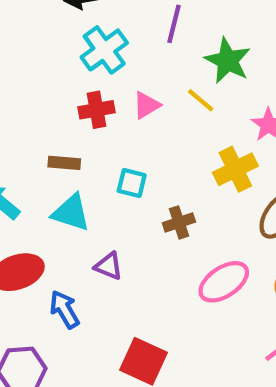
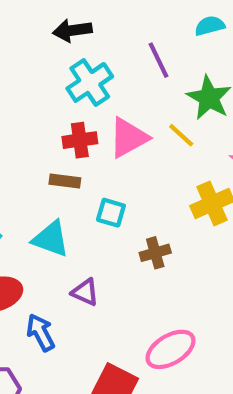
purple line: (174, 24) -> (158, 60), turned -42
pink triangle: (146, 105) -> (128, 138), size x1.5
brown rectangle: (64, 163) -> (65, 181), moved
pink ellipse: (224, 282) -> (171, 349), moved

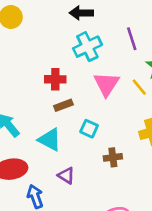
pink triangle: (128, 138) -> (106, 84), turned -36
red cross: (80, 140) -> (55, 79), moved
brown rectangle: (65, 181) -> (63, 105), turned -36

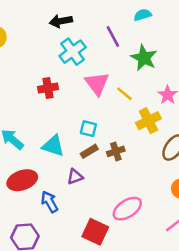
yellow line: (139, 87) -> (124, 94), moved
brown rectangle: (63, 105) -> (89, 151), moved
purple triangle: (66, 176) -> (75, 177), turned -42

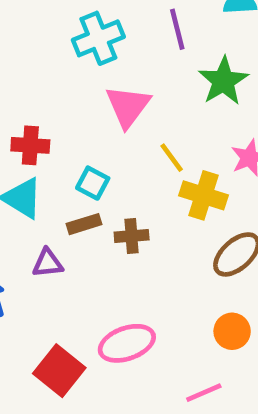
red cross: (48, 88) -> (30, 145), moved
yellow line: (124, 94) -> (172, 158), moved
yellow cross: (148, 121) -> (204, 195), turned 30

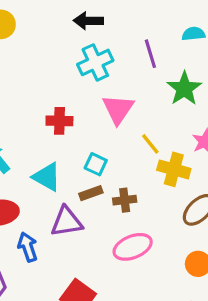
red cross: (30, 145) -> (59, 121), moved
purple triangle: (48, 263) -> (66, 222), size x1.5
pink ellipse: (127, 343) -> (133, 247), moved

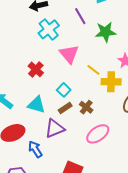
green star: (184, 89) -> (106, 32), turned -30
red cross: (59, 121) -> (36, 69), turned -35
cyan square: (96, 164) -> (64, 90), turned 32
brown cross: (125, 200) -> (86, 107), turned -32

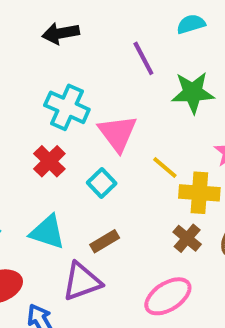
cyan cross: (49, 29) -> (67, 107), moved, turned -30
cyan square: (64, 90) -> (102, 183), moved
brown cross: (86, 107) -> (187, 238), moved

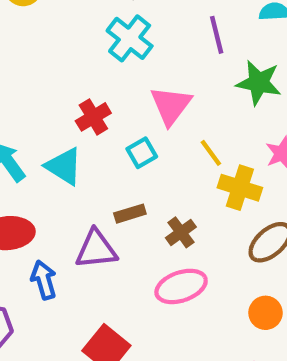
cyan cross: (67, 107) -> (130, 38), moved
cyan triangle: (47, 232) -> (64, 166), moved
brown cross: (187, 238) -> (181, 232), moved

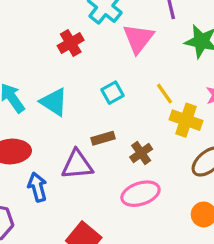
pink triangle: (171, 105) -> (138, 38), moved
red cross: (93, 117) -> (71, 43), moved

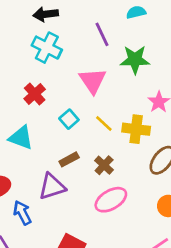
pink triangle: (138, 38) -> (93, 81), moved
red cross: (71, 43) -> (35, 94), moved
yellow line: (165, 94) -> (104, 123), moved

